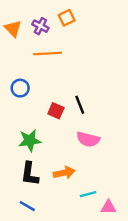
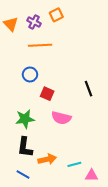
blue circle: (20, 88) -> (30, 74), moved
black line: (80, 105) -> (89, 89), moved
pink semicircle: (88, 139) -> (61, 118), moved
orange arrow: (64, 173) -> (47, 159), moved

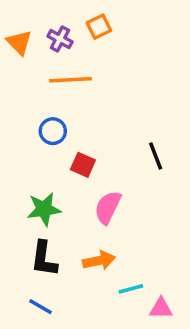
pink semicircle: (61, 118) -> (108, 207), turned 102
orange arrow: (47, 159) -> (99, 261), moved

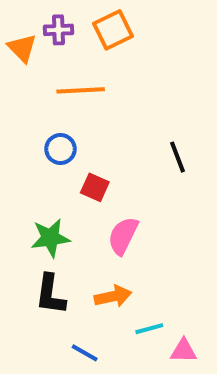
orange square: (99, 27) -> (113, 30), size x1.4
purple cross: (60, 39) -> (58, 30), moved, turned -30
black line: (156, 156) -> (178, 157), moved
blue line: (40, 307) -> (85, 353), moved

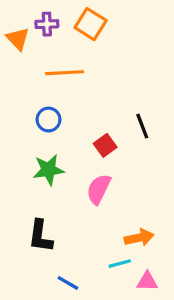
orange square: (113, 30) -> (91, 24), turned -32
red square: (95, 187) -> (105, 145), moved, turned 30
green star: (50, 238) -> (49, 170), moved
orange arrow: (113, 296) -> (139, 238), moved

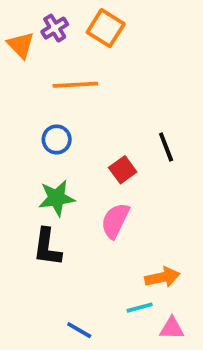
purple cross: (47, 24) -> (55, 28), turned -30
black L-shape: (40, 236) -> (47, 247), moved

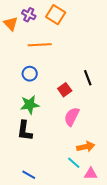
purple cross: (55, 28) -> (29, 15), turned -32
pink semicircle: (115, 221) -> (72, 117), moved
cyan line: (140, 308) -> (74, 163), turned 56
blue line: (79, 330) -> (29, 175), moved

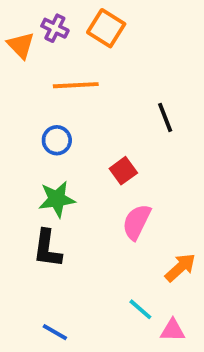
black line: (88, 78) -> (165, 117), moved
orange arrow: (86, 147) -> (180, 268), moved, turned -30

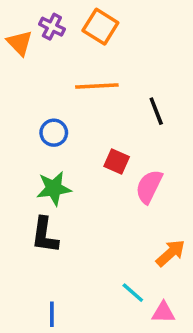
orange line: (76, 85) -> (97, 86), moved
red square: (123, 171) -> (117, 161), turned -30
pink semicircle: (137, 222) -> (149, 187), moved
blue line: (55, 332) -> (52, 314), turned 60

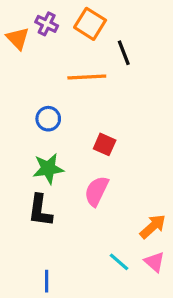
black line: (156, 111) -> (124, 53), moved
pink semicircle: (149, 187) -> (96, 191), moved
pink triangle: (163, 312) -> (154, 262), moved, turned 40

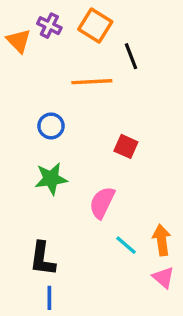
red square: (105, 144) -> (126, 146), moved
black L-shape: (40, 210) -> (42, 259), moved
orange arrow: (153, 226) -> (162, 240), turned -56
cyan line: (119, 262) -> (126, 245), moved

